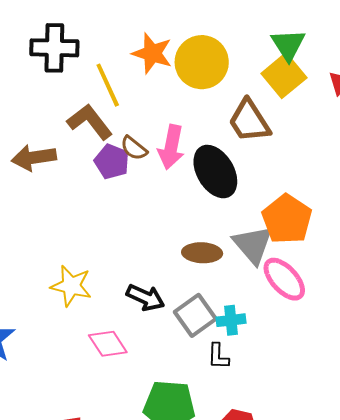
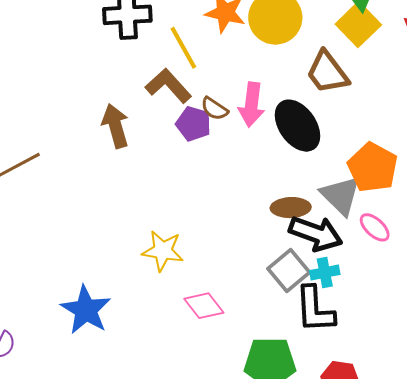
brown arrow: (34, 158) -> (115, 126), turned 87
pink ellipse: (284, 279) -> (375, 227), size x0.7
black arrow: (145, 298) -> (316, 233), moved, size x1.4
black L-shape: (218, 356) -> (315, 309), size x1.8

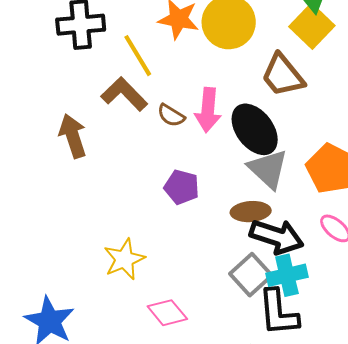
purple pentagon: (193, 124) -> (182, 187), moved
gray triangle: (341, 195) -> (268, 169), moved
yellow star: (163, 251) -> (124, 259), turned -30
cyan cross: (325, 272) -> (287, 275), size x1.4

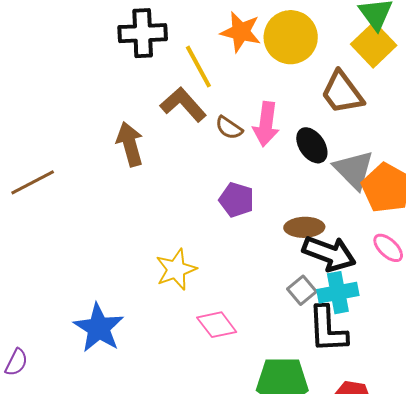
black ellipse: (255, 129) -> (312, 145), size x0.7
gray triangle: (268, 169) -> (354, 170), moved
gray square: (251, 275) -> (302, 290), size x0.7

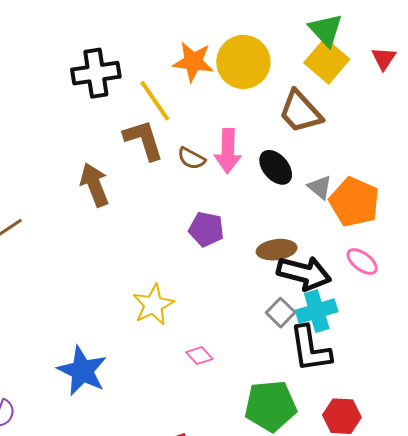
brown L-shape: (183, 104) -> (143, 140), turned 30
gray triangle: (354, 170) -> (320, 187), size x0.6
pink diamond: (217, 325) -> (199, 356), size x0.7

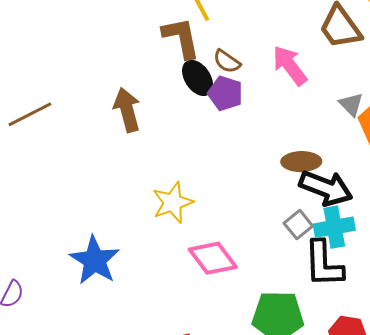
pink arrow: (228, 151) -> (290, 65), moved, turned 135
black ellipse: (276, 167) -> (198, 78), moved
brown arrow: (95, 185) -> (127, 110), moved
purple pentagon: (206, 229) -> (225, 93), moved
pink diamond: (199, 356) -> (213, 258), size x1.8

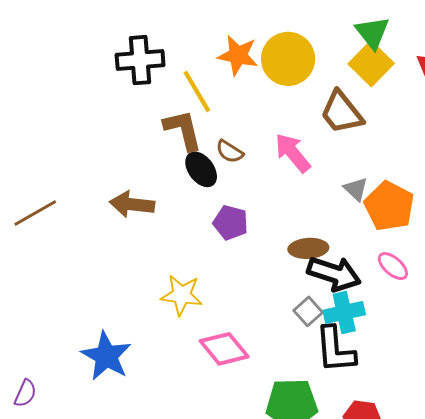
purple pentagon: (225, 93) -> (231, 223), moved
brown arrow: (127, 110) -> (132, 204), turned -66
yellow star: (173, 203) -> (182, 295), turned 30

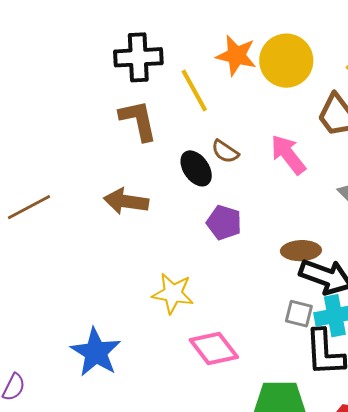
brown L-shape: (183, 130) -> (138, 120), moved
gray square: (308, 311) -> (299, 314), turned -36

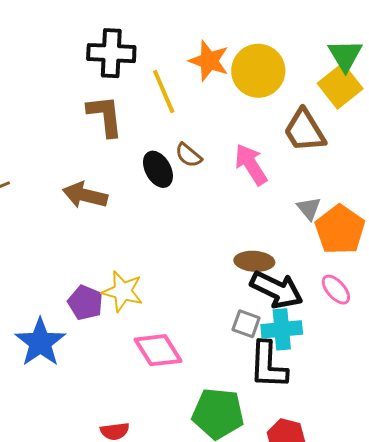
purple pentagon: (224, 222) -> (85, 303), moved

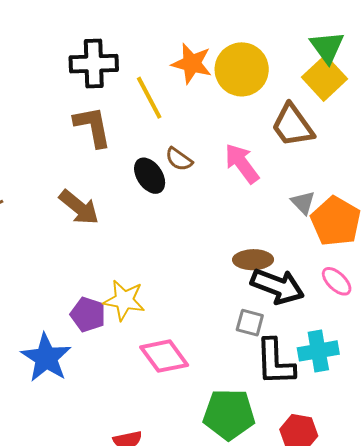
brown arrow: (85, 195) -> (79, 207), turned -150
cyan cross: (282, 329) -> (318, 351), moved

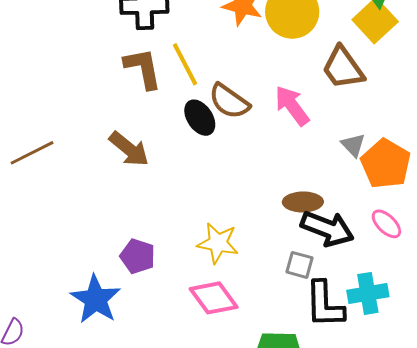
yellow line: (149, 98) -> (185, 64), moved
brown semicircle: (179, 159) -> (229, 101), size x1.5
yellow star: (124, 300) -> (218, 243), moved

